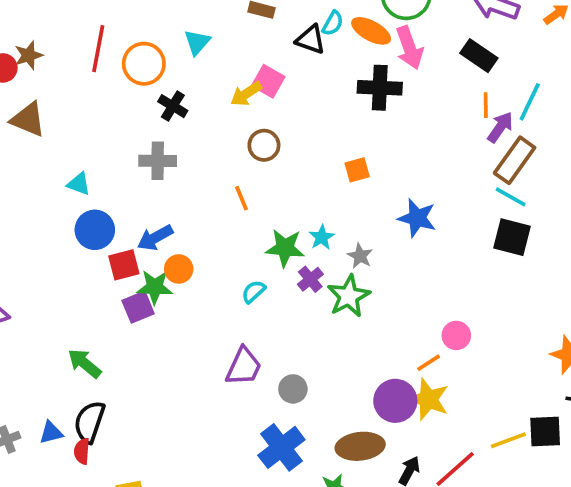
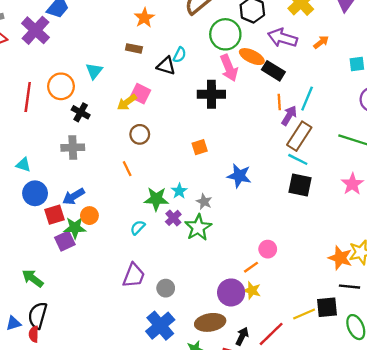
orange ellipse: (371, 31) -> (252, 57), moved
red line: (98, 49) -> (28, 97), moved
yellow star: (428, 399) -> (252, 290), size x0.7

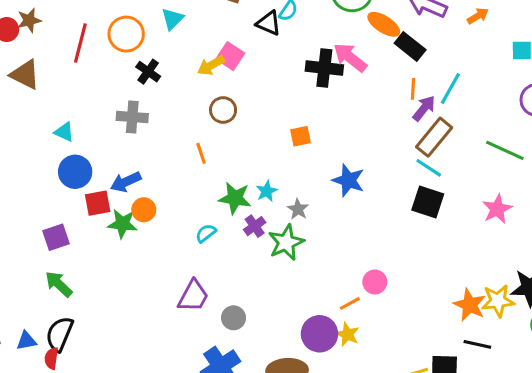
pink arrow: (229, 68) -> (350, 57), moved, turned 144
purple square: (65, 241) -> (56, 237), moved

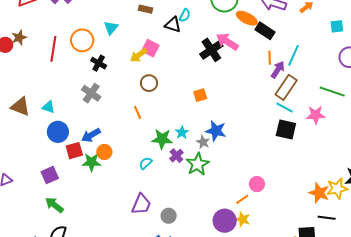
black cross: (324, 68) -> (211, 50), turned -35
brown triangle: (25, 75) -> (20, 107), moved
gray cross: (132, 117) -> (91, 93), turned 36
blue star: (348, 180) -> (216, 131), moved
pink star: (497, 209) -> (316, 115), moved, turned 30

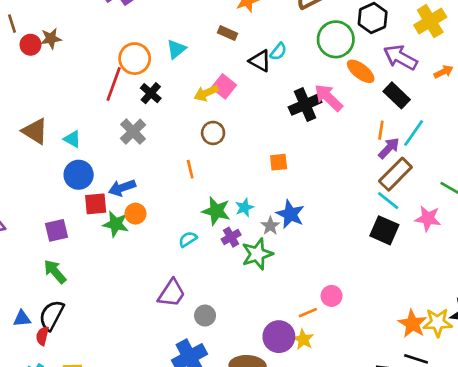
black rectangle: (265, 31) -> (397, 95), moved
red line: (53, 49) -> (114, 84), moved

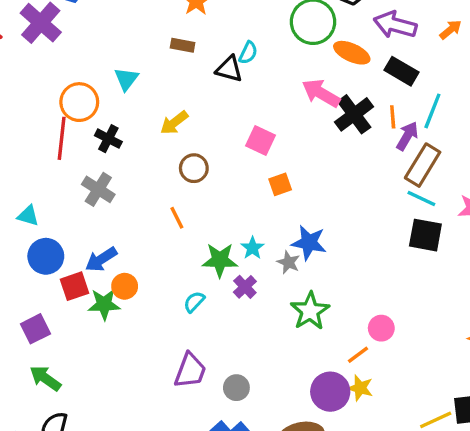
pink square: (224, 86) -> (261, 140), moved
black cross: (305, 105) -> (354, 114), moved
green star: (257, 254) -> (310, 311), moved

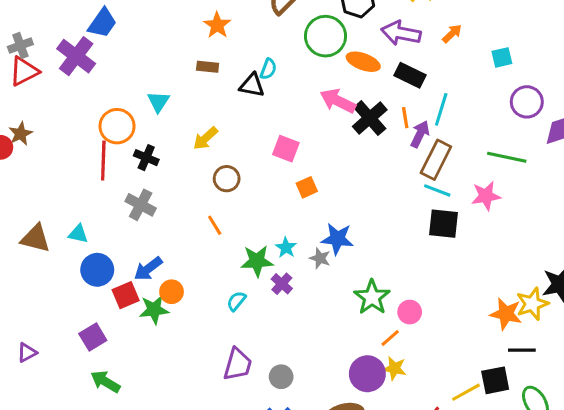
green star: (310, 311) -> (372, 297), moved

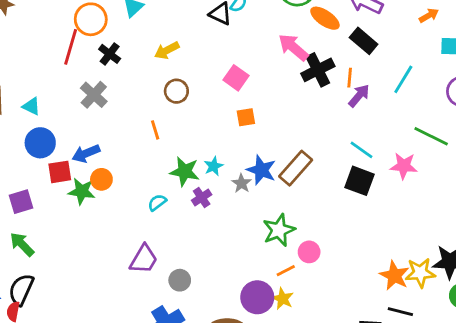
orange arrow: (452, 34) -> (429, 15), moved
cyan line: (441, 109) -> (403, 79), moved
brown rectangle: (436, 160) -> (296, 168), moved

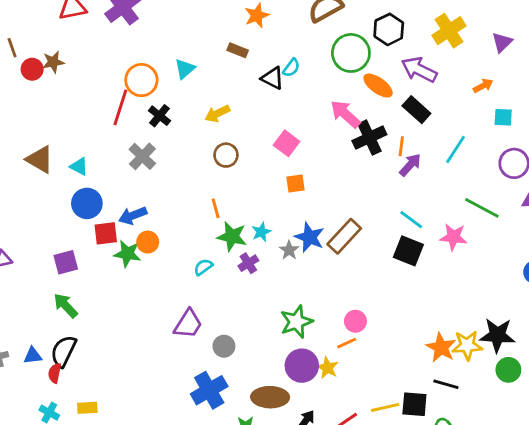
orange line: (155, 130) -> (216, 208), moved
green star: (279, 230) -> (296, 322), moved
orange line: (286, 271) -> (347, 343), moved

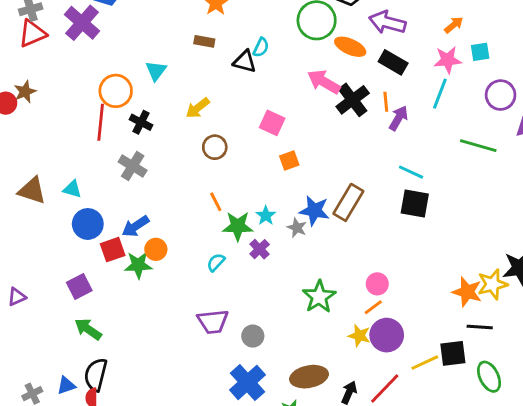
pink star: (453, 237) -> (448, 60), moved
purple trapezoid: (188, 324) -> (213, 322), turned 64
purple circle: (302, 366) -> (387, 335), moved

